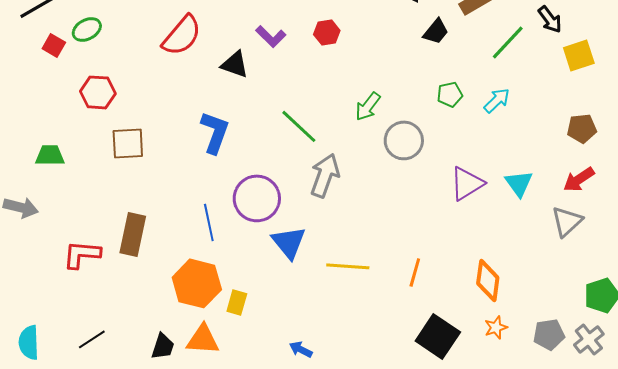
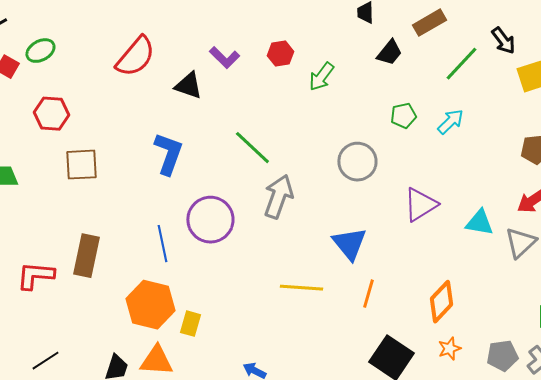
green arrow: (368, 106) -> (321, 77), moved
cyan triangle: (519, 183) -> (479, 223), moved, turned -44
blue triangle: (289, 242) -> (349, 244), moved
orange diamond: (488, 280) -> (441, 302), turned 36

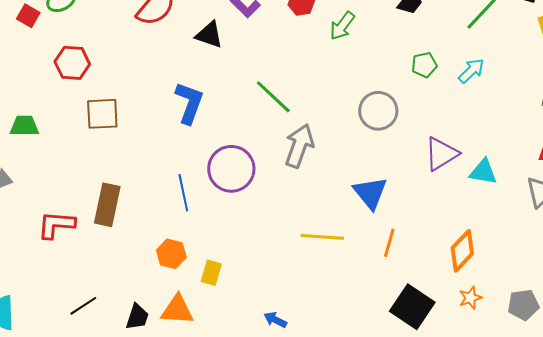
cyan triangle: (479, 223) -> (483, 172), moved
orange hexagon: (150, 305) -> (171, 254), size x0.6
black line: (45, 361) -> (83, 306), moved

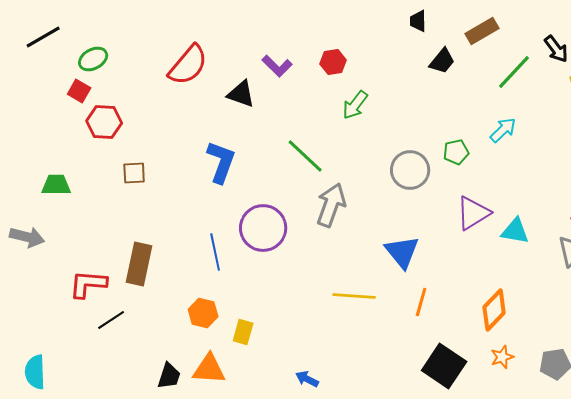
red square: (28, 16) -> (79, 91), moved
green arrow: (342, 26) -> (355, 105), moved
green pentagon: (424, 65) -> (456, 152), moved
brown square: (102, 114) -> (134, 173), size x0.7
black line: (83, 306) -> (111, 320), moved

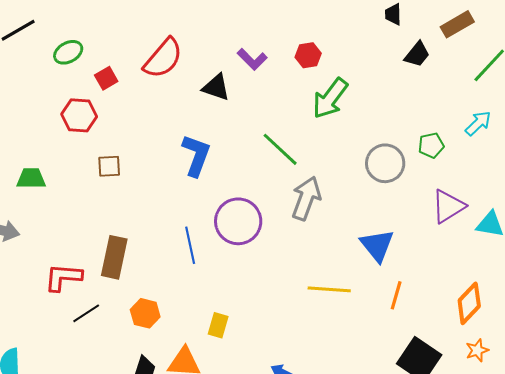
red square: (79, 91) -> (106, 78), moved, turned 30
green arrow: (355, 105) -> (330, 98), size x1.4
orange hexagon: (203, 313) -> (145, 313), moved

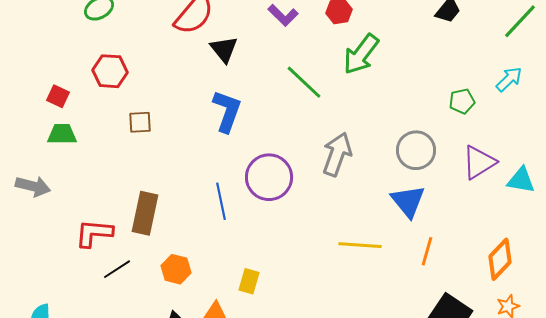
red square: (106, 78) -> (58, 96), moved, turned -35
black triangle: (216, 87) -> (224, 49), moved, turned 32
green line: (280, 149) -> (304, 82), moved
gray circle: (385, 163) -> (416, 150), moved

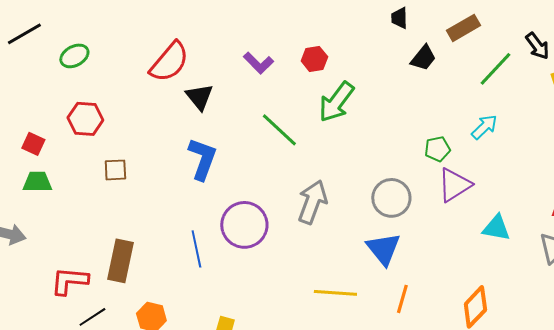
purple triangle: (479, 162) -> (454, 185), moved

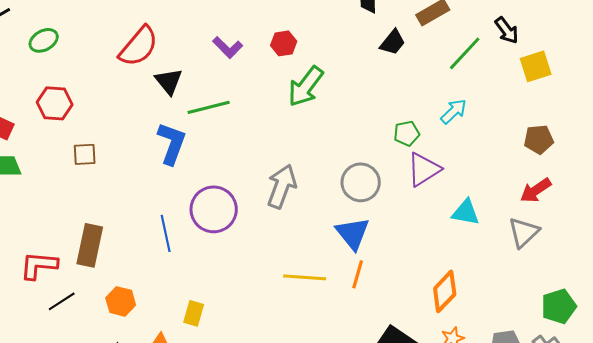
green line: (279, 130) -> (209, 107), moved, turned -57
orange line: (402, 299) -> (358, 274), moved

